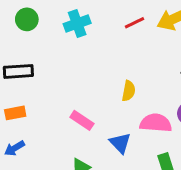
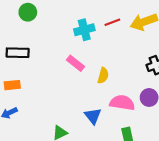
cyan cross: (77, 23) -> (84, 30), moved
pink rectangle: (82, 120) -> (75, 63), moved

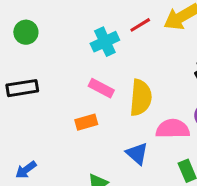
yellow semicircle: (103, 76) -> (141, 98), size x1.6
orange rectangle: (12, 85) -> (86, 122), moved

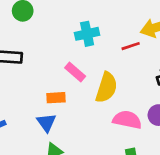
red line: (140, 25) -> (131, 46), moved
blue triangle: (137, 153) -> (46, 123), moved

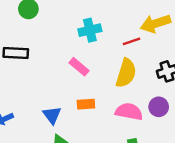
yellow semicircle: (106, 87) -> (126, 73), moved
orange rectangle: (56, 98) -> (86, 104), moved

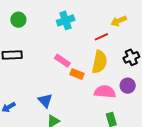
yellow arrow: (156, 23) -> (119, 21), size x0.7
cyan cross: (90, 30) -> (66, 20), moved
orange rectangle: (86, 104) -> (77, 74), moved, turned 32

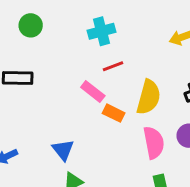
red line: (101, 37) -> (113, 66), moved
pink semicircle: (105, 92) -> (154, 143), turned 70

